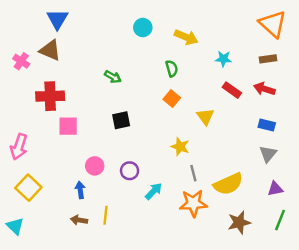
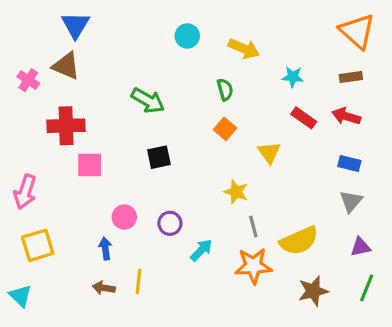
green arrow: (113, 77) -> (148, 101), size x1.5
yellow square: (28, 188) -> (38, 245), turned 30

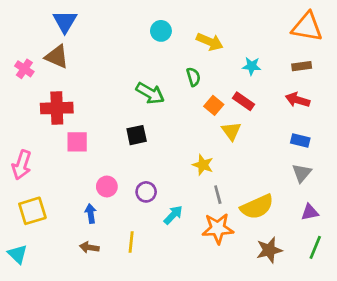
orange triangle: (357, 31) -> (307, 27), turned -32
green arrow: (148, 101) -> (150, 93), moved
red rectangle: (304, 118) -> (243, 101), moved
orange square: (225, 129) -> (214, 105), moved
yellow line: (138, 282) -> (131, 242), moved

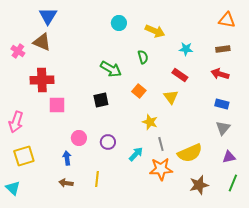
orange triangle: (307, 27) -> (227, 20), size x0.7
orange square: (214, 105) -> (139, 91), moved
cyan arrow: (173, 215) -> (136, 154), moved

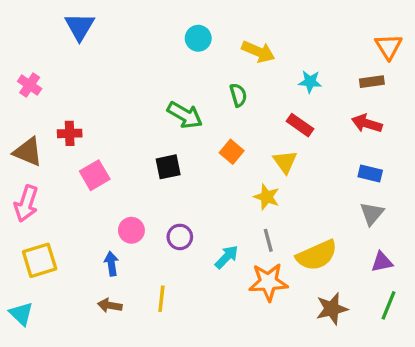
orange triangle: (227, 20) -> (389, 47), moved, turned 48
brown triangle: (42, 42) -> (28, 152), moved
red cross: (42, 80) -> (70, 133), size x0.6
pink square: (57, 105) -> (95, 175), turned -30
yellow star: (150, 122) -> (267, 197), moved

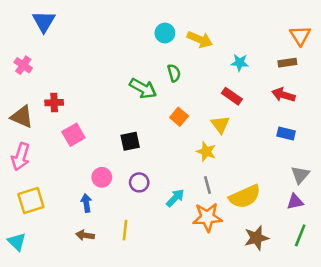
blue triangle: (80, 27) -> (44, 21), moved
cyan circle: (198, 38) -> (165, 33), moved
green semicircle: (238, 95) -> (174, 73), moved
black square: (168, 167) -> (130, 141), moved
gray triangle: (372, 214) -> (300, 175), moved

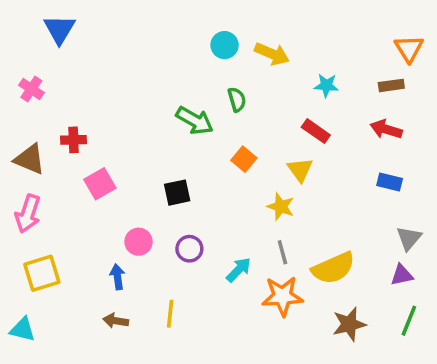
cyan triangle: (17, 242) -> (23, 329), turned -30

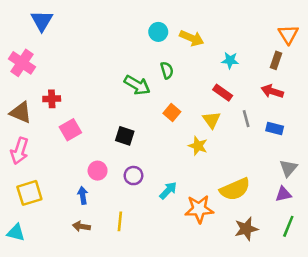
brown rectangle: (391, 85) -> (276, 60), turned -63
pink cross: (31, 89) -> (22, 63), size x1.5
black square: (177, 193) -> (125, 136), turned 30
gray line: (282, 252) -> (246, 119), moved

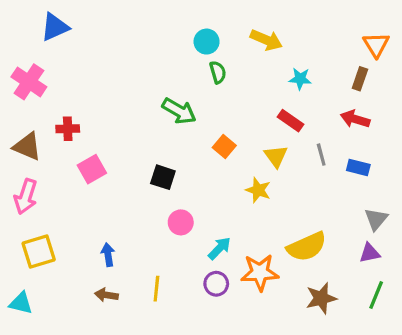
blue triangle: (42, 21) -> (55, 27), turned 35
yellow arrow: (192, 38) -> (266, 40), moved
green semicircle: (167, 70) -> (218, 72), moved
pink circle: (98, 171) -> (181, 222), moved
purple circle: (133, 176) -> (216, 284), moved

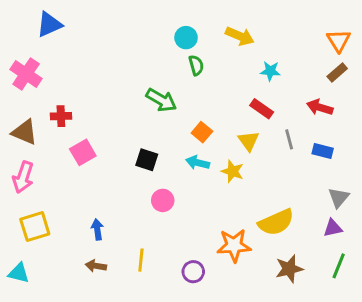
brown rectangle: (360, 79) -> (337, 72), moved, turned 30
cyan arrow: (219, 248) -> (198, 163), moved, turned -120
purple circle: (216, 284) -> (193, 272), moved

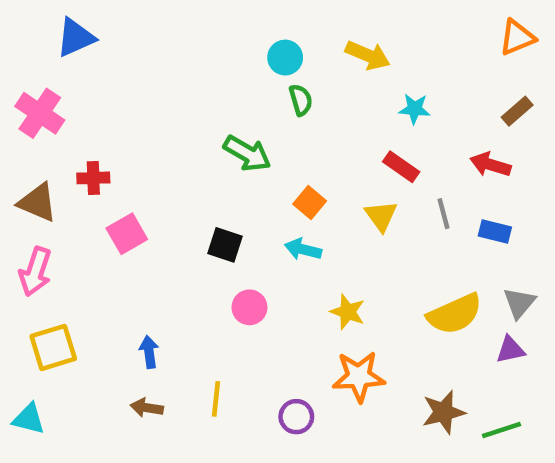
orange triangle: (339, 41) -> (517, 37), moved, turned 40
yellow star: (233, 171) -> (348, 312), moved
yellow semicircle: (276, 222) -> (455, 314), moved
green line: (339, 266) -> (501, 430), moved, turned 50

